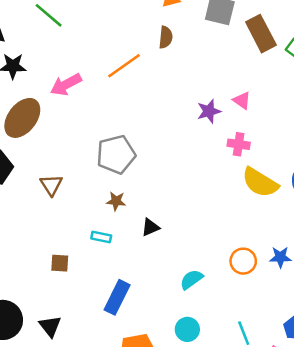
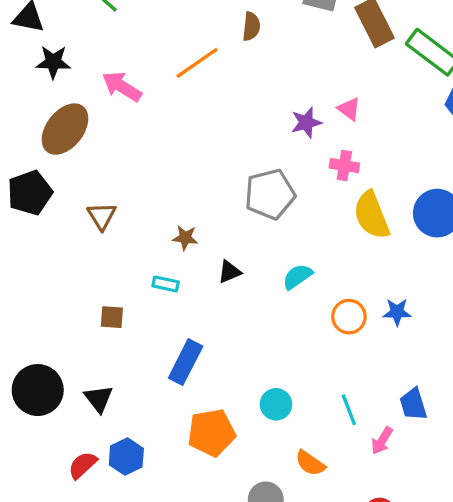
pink arrow: (66, 85) -> (122, 86), turned 60
gray pentagon: (116, 154) -> (270, 194), moved
yellow semicircle: (260, 182) -> (372, 215), turned 36
cyan semicircle: (191, 279) -> (297, 277), moved

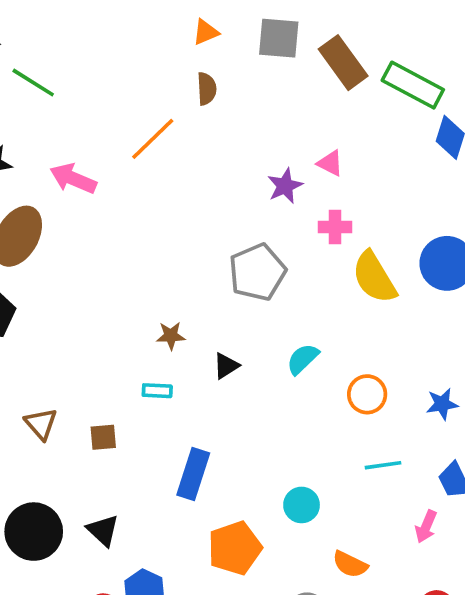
brown triangle: (102, 216) -> (41, 424), moved
blue star: (397, 312) -> (442, 404), moved
cyan line: (349, 410) -> (383, 465), moved, turned -68

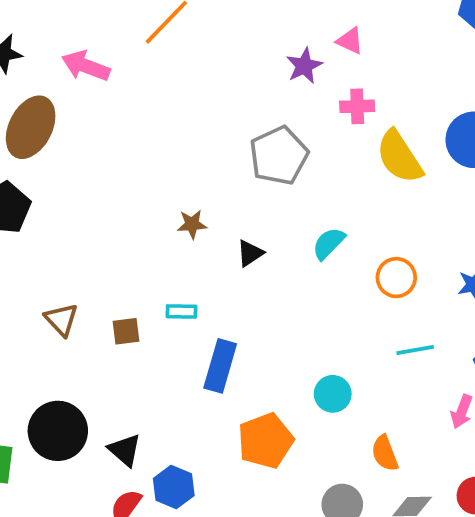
cyan rectangle: (157, 391) -> (181, 311), moved
black triangle: (103, 530) -> (125, 450), moved
orange semicircle: (350, 564) -> (385, 453), turned 45

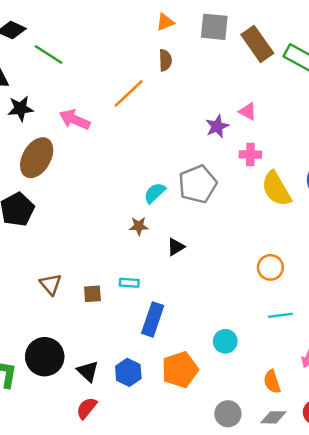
cyan semicircle: (329, 243) -> (155, 193), moved
orange semicircle: (385, 453) -> (272, 382), moved
blue hexagon: (174, 487) -> (128, 372), moved

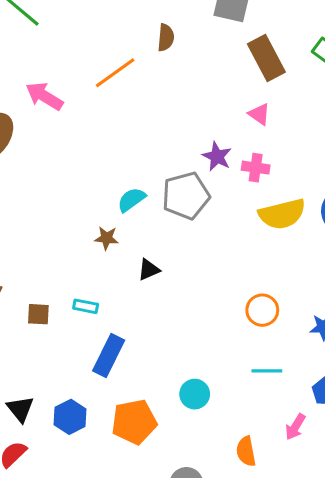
brown rectangle: (257, 44) -> (266, 58), moved
purple star: (217, 126) -> (217, 157), moved, turned -30
yellow semicircle: (276, 189) -> (282, 214), turned -81

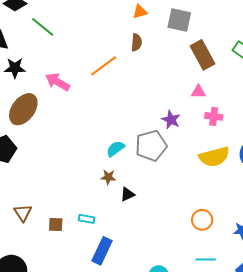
pink triangle: (259, 114) -> (198, 92), turned -35
pink cross: (256, 168) -> (214, 116), moved
brown star: (107, 238) -> (108, 177), moved

